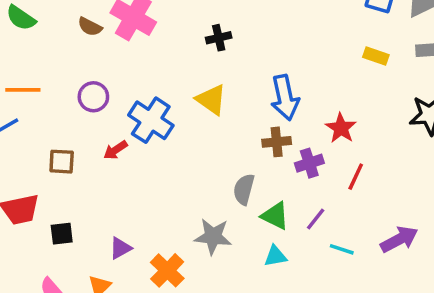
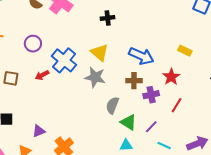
yellow rectangle: (376, 56) -> (185, 51), moved
blue arrow: (285, 98) -> (141, 56), turned -60
gray star: (213, 236) -> (95, 77), moved

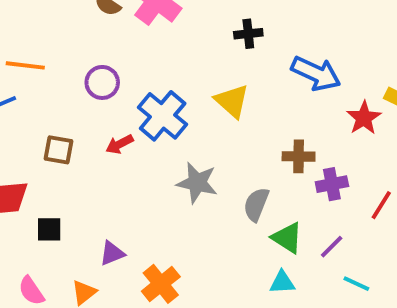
blue arrow: (141, 56) -> (316, 74), moved
gray star: (95, 77) -> (197, 183), moved
red star: (171, 77) -> (364, 118), moved

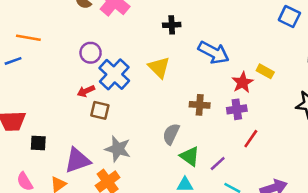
purple circle: (102, 82) -> (91, 53), moved
brown square: (59, 150) -> (100, 110), moved
gray star: (197, 183) -> (118, 149), moved
purple cross: (332, 184) -> (237, 109), moved
purple triangle: (112, 253) -> (78, 160), size x1.6

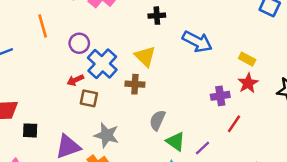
orange line: (28, 38) -> (43, 26), moved, turned 65
red star: (243, 82) -> (248, 83), moved
brown cross: (200, 105) -> (135, 84), moved

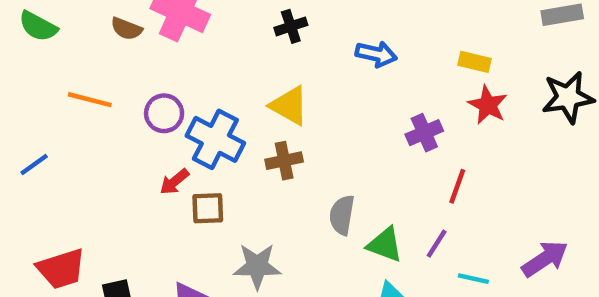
orange line: (43, 26) -> (90, 100), turned -45
blue arrow: (197, 42) -> (376, 54), size x0.7
purple cross: (220, 96) -> (424, 133), moved
red line: (234, 124) -> (457, 186), moved

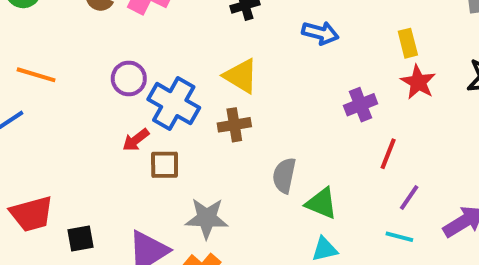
yellow rectangle: (475, 62) -> (408, 43), turned 60
orange line: (90, 100) -> (36, 75), moved
purple line: (437, 244) -> (409, 198), moved

